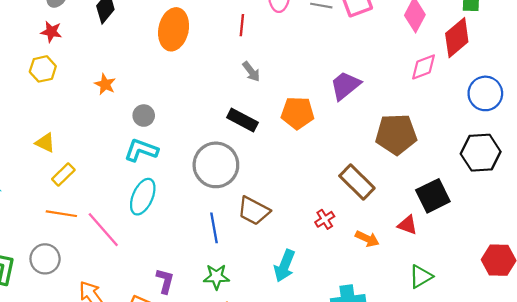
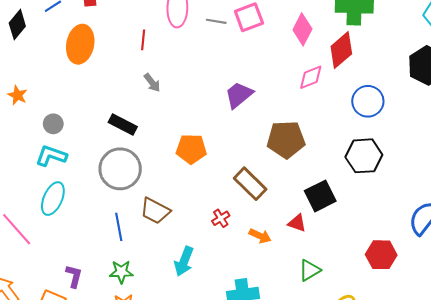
orange pentagon: (298, 113) -> (191, 149), moved
black rectangle: (242, 120) -> (123, 125), moved

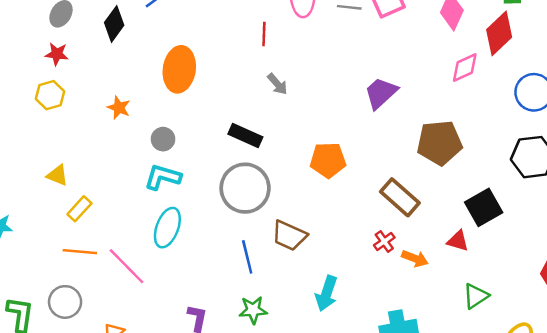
orange ellipse: (80, 44) -> (179, 69), moved
red cross: (221, 218) -> (384, 241), moved

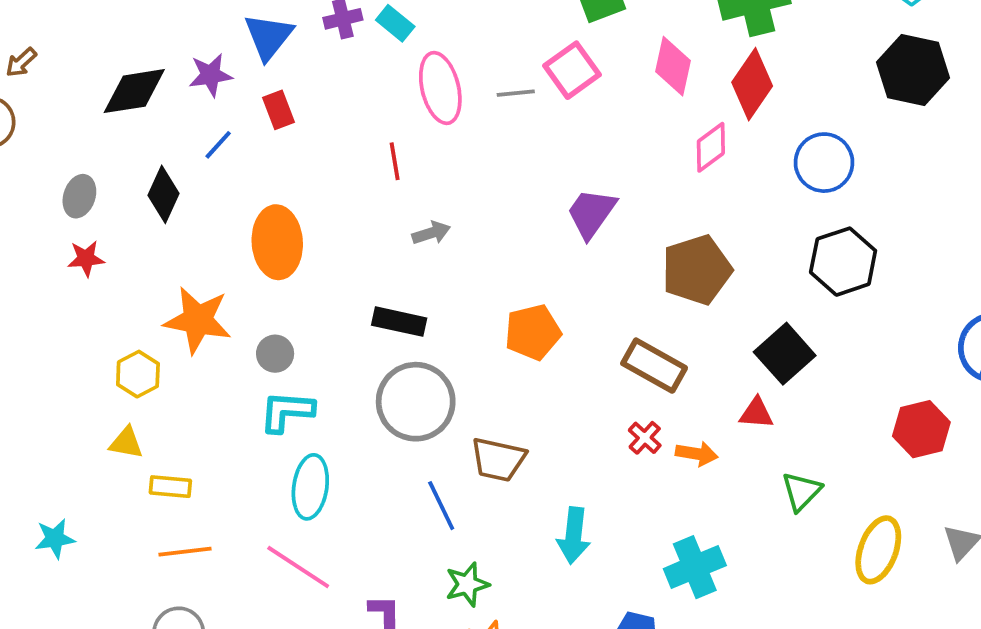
gray arrow: (277, 84) -> (431, 233), turned -55
yellow hexagon: (50, 95) -> (138, 374), moved
orange star: (119, 108) -> (198, 320), size x1.8
yellow rectangle: (79, 209) -> (170, 487), turned 65
pink line: (127, 266) -> (298, 567), moved

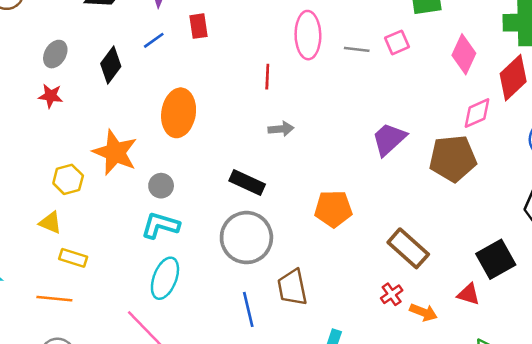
pink square: (572, 70) -> (397, 42), size x0.7
brown pentagon: (697, 270) -> (453, 158), moved
brown trapezoid: (498, 460) -> (292, 287), turned 54
orange line: (185, 552) -> (54, 299), moved

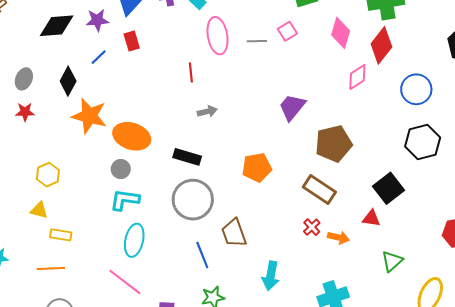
orange ellipse: (179, 113) -> (132, 136), moved, turned -72
orange star: (115, 152) -> (89, 116), moved
brown pentagon: (453, 158) -> (334, 144), moved

